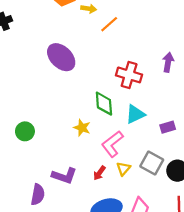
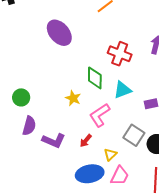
yellow triangle: (123, 169) -> (110, 154), moved
purple semicircle: (38, 195) -> (29, 126), moved

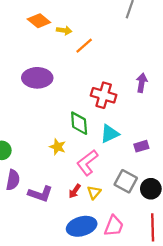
purple ellipse: (59, 33) -> (37, 78), turned -44
yellow triangle: (110, 154) -> (94, 192), moved

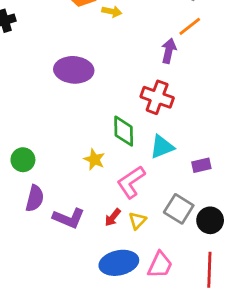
orange line: (84, 46) -> (190, 26), moved
purple arrow: (142, 83) -> (169, 51), moved

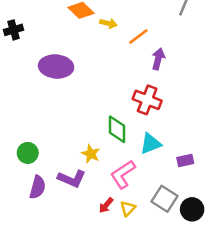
orange line: (190, 26) -> (138, 36), moved
purple ellipse: (74, 70) -> (56, 67), moved
purple L-shape: (69, 218) -> (72, 179), moved

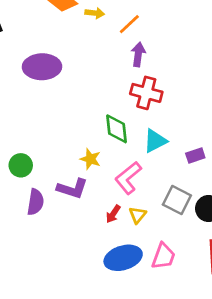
purple arrow: (158, 59) -> (138, 54), moved

